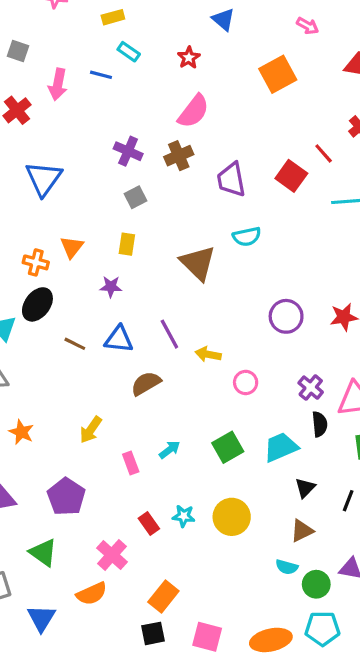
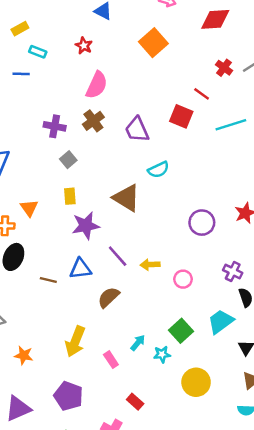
purple star: (111, 287) -> (86, 226), moved, size x1.6
yellow arrow: (91, 430) -> (75, 342), size x1.4
cyan star: (184, 516) -> (162, 354), moved

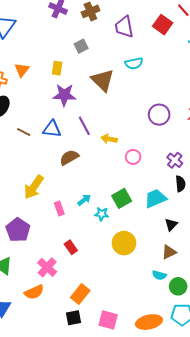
gray square: (68, 160) -> (81, 46), moved

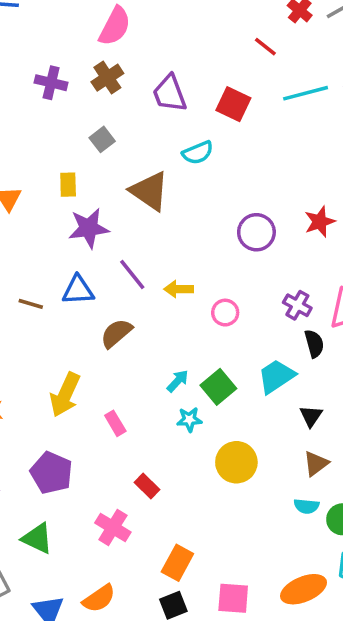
red square: (163, 25) -> (233, 104), moved
cyan arrow: (84, 200) -> (178, 381), moved
orange semicircle: (34, 292) -> (99, 598), moved

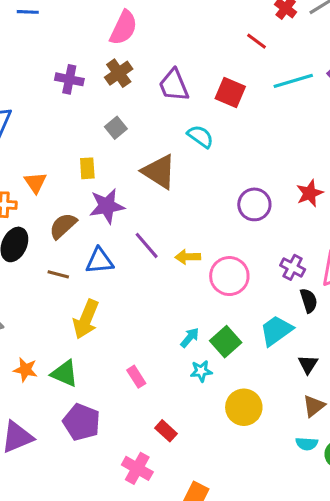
cyan semicircle: (198, 153) -> (200, 136), turned -120
pink circle: (225, 313) -> (229, 276), size x1.6
brown semicircle: (116, 333) -> (63, 226), moved
yellow arrow: (65, 395) -> (86, 319), moved
green triangle: (37, 538) -> (64, 373), moved

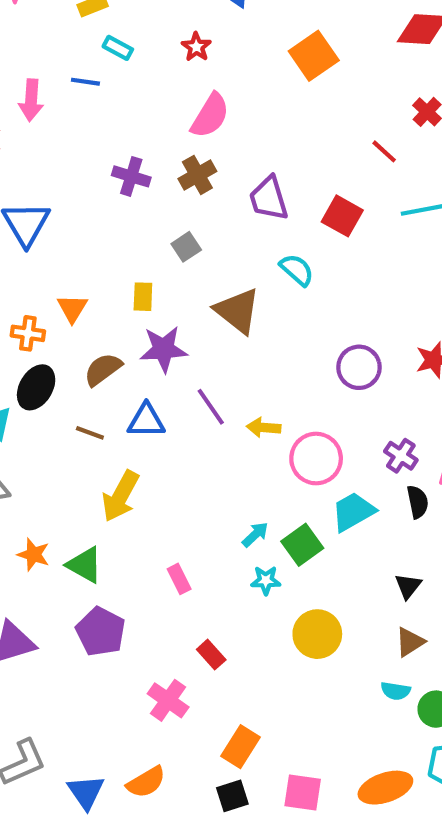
cyan trapezoid: (276, 331) -> (353, 512), moved

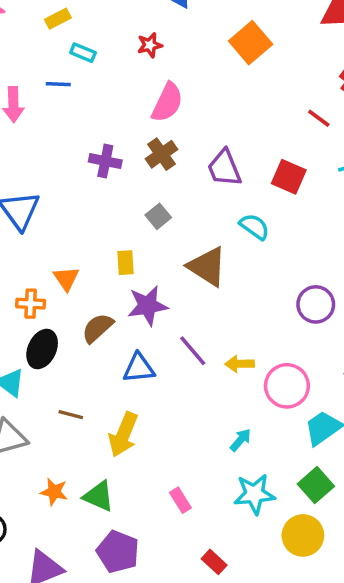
red star: (196, 47) -> (150, 45), turned 30
brown line: (90, 433) -> (71, 415), moved
cyan arrow: (255, 535) -> (241, 440), moved
green square: (302, 545) -> (316, 485), moved
cyan star: (266, 580) -> (254, 494), size x1.6

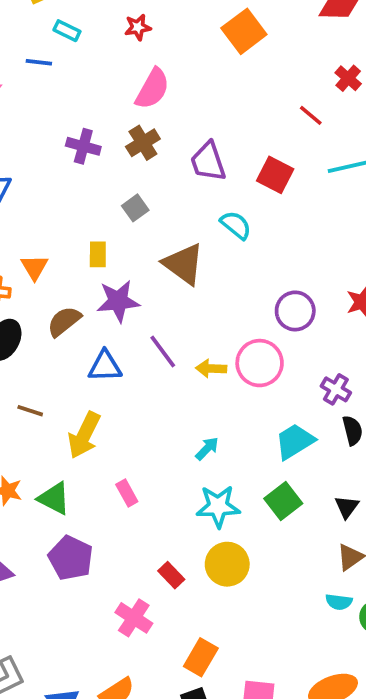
pink circle: (287, 386) -> (260, 363), moved
pink rectangle: (180, 500) -> (127, 493), moved
yellow circle: (303, 535) -> (227, 564), moved

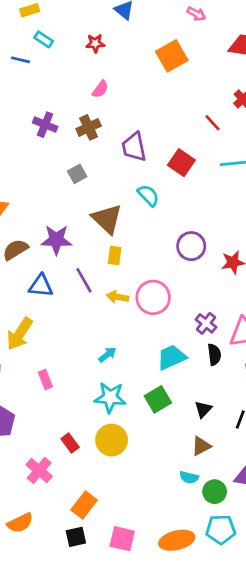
pink semicircle: (152, 89) -> (100, 89), size x0.6
yellow rectangle: (98, 254) -> (115, 255), moved
purple circle: (295, 311) -> (191, 246), moved

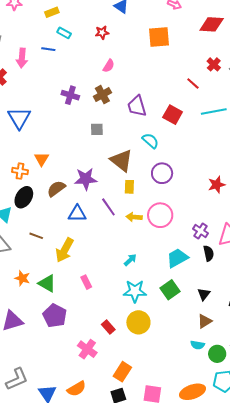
orange square: (172, 56) -> (159, 37), turned 30
gray square: (77, 174) -> (97, 129), turned 32
purple circle: (191, 246) -> (162, 173), moved

